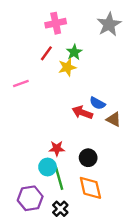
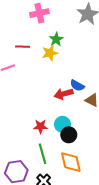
red line: (46, 53) -> (23, 47), moved, turned 56
red arrow: (82, 112) -> (64, 94), turned -36
cyan circle: (48, 167) -> (62, 124), moved

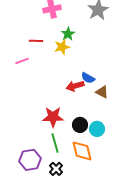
cyan circle: (62, 124) -> (97, 129), moved
red star: (40, 126) -> (53, 117), size x1.5

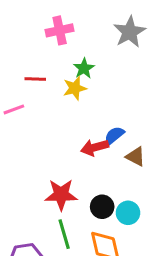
blue semicircle: (88, 78) -> (114, 135), turned 112

